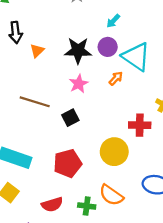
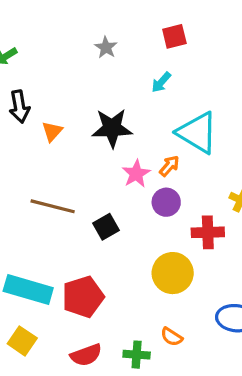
purple circle: (108, 47) -> (166, 202), moved
pink star: (79, 84) -> (136, 174), moved
red pentagon: (68, 163) -> (83, 297), moved
orange semicircle: (111, 195) -> (172, 337), size x0.6

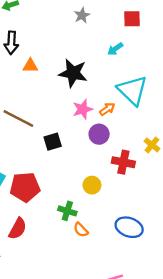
orange triangle: (52, 131) -> (30, 66), turned 35
yellow circle: (173, 273) -> (92, 185), size x0.6
red semicircle: (86, 355) -> (18, 229), turned -55
green cross: (137, 355) -> (67, 211), moved

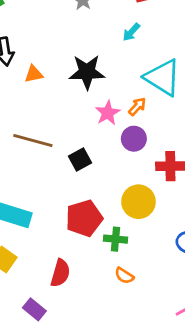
yellow circle: (92, 185) -> (138, 202), size x1.5
red pentagon: (25, 187) -> (84, 218), moved
orange semicircle: (81, 230) -> (124, 276), moved

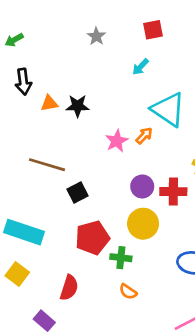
black star: (87, 72) -> (78, 106), moved, size x0.7
purple circle: (134, 139) -> (142, 186), moved
black square: (80, 160) -> (78, 192), moved

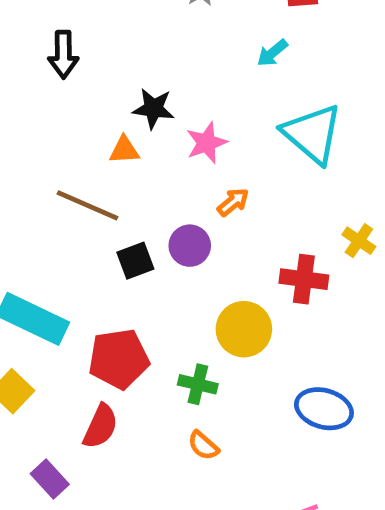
orange triangle: (49, 103) -> (124, 150), moved
orange arrow: (144, 136) -> (233, 202), moved
pink star: (117, 141) -> (207, 143), moved
purple circle: (142, 186) -> (190, 246), moved
red pentagon: (92, 238) -> (119, 359), moved

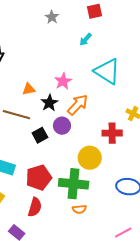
black star: (153, 109) -> (49, 103), moved, turned -30
orange arrow: (233, 202) -> (78, 105), size x1.6
green cross: (198, 384) -> (74, 184), size x1.8
orange semicircle: (203, 445) -> (79, 209), turned -40

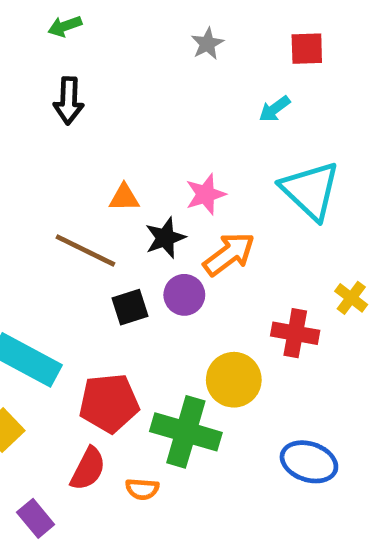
orange semicircle: (79, 209) -> (142, 489), moved

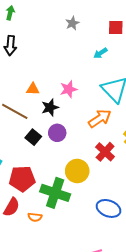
green arrow: (65, 26) -> (10, 13), turned 120
orange arrow: (229, 254) -> (100, 119), moved
black square: (130, 307) -> (33, 137), turned -35
red cross: (295, 333) -> (105, 152), turned 30

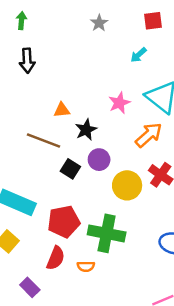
pink star: (69, 89) -> (119, 103), moved
yellow circle: (77, 171) -> (127, 185), moved

